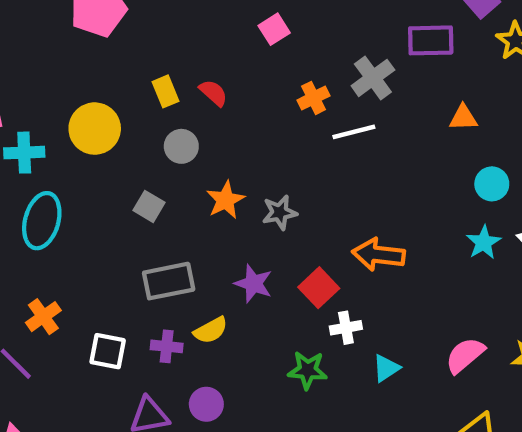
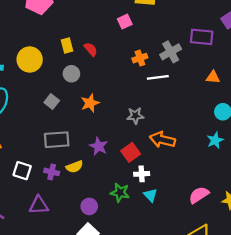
gray star: (280, 212) -> (135, 116), moved
cyan triangle: (386, 368) -> (150, 195), moved, turned -48
purple circle: (206, 404) -> (89, 206), moved

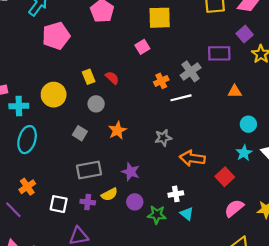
red square: (131, 152) -> (225, 177), moved
purple circle: (89, 206) -> (135, 202), moved

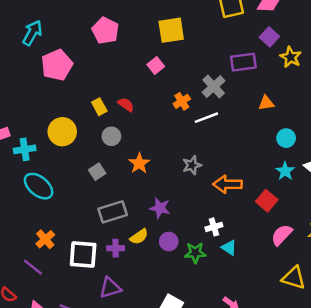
gray square: (80, 133) -> (97, 172), turned 32
cyan ellipse: (27, 140) -> (39, 186), turned -60
white square: (59, 204) -> (83, 255), size x1.4

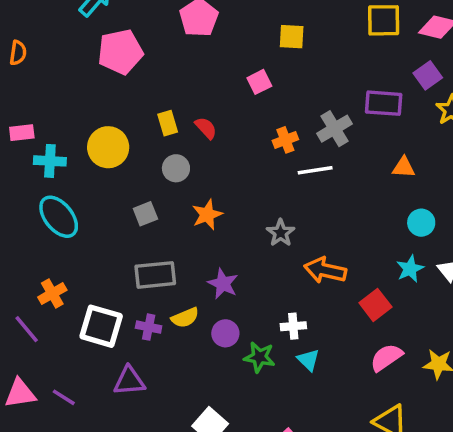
yellow square: (171, 30) -> (292, 37), size x0.7
gray star: (192, 165) -> (281, 233), turned -30

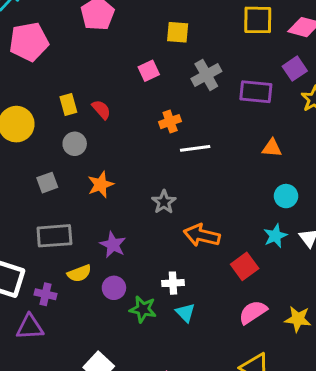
gray cross: (335, 129) -> (206, 75), moved
purple cross: (149, 327) -> (45, 294), moved

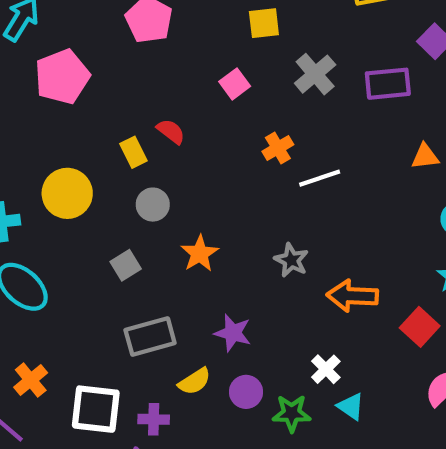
red semicircle: (101, 110) -> (171, 131), moved
white cross: (173, 283) -> (326, 369), turned -30

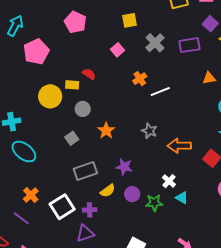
yellow rectangle: (133, 152) -> (72, 85), turned -56
yellow circle: (67, 193) -> (50, 96), moved
white square: (96, 409) -> (62, 207), turned -35

